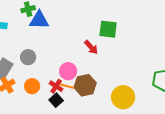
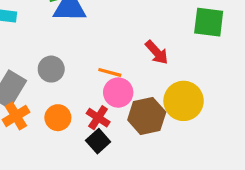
green square: (108, 29) -> (209, 22), moved
orange line: (67, 86) -> (110, 72), moved
yellow circle: (123, 97) -> (184, 101), moved

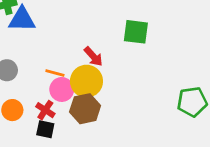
yellow circle: (184, 101) -> (86, 81), moved
black square: (98, 141) -> (45, 129), turned -36

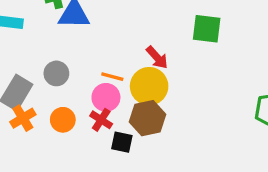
pink circle: (62, 89) -> (106, 97), moved
black square: (45, 129) -> (122, 142), moved

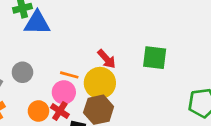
green square: (207, 29) -> (155, 58), moved
orange circle: (63, 120) -> (38, 111), moved

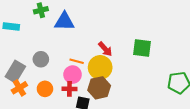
blue triangle: (37, 23) -> (64, 21), moved
orange circle: (38, 111) -> (45, 89), moved
red cross: (60, 111) -> (69, 89), turned -32

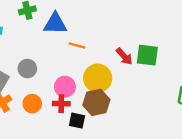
red arrow: (105, 49) -> (124, 56), moved
orange line: (77, 61) -> (77, 45), moved

